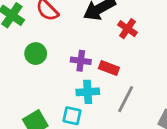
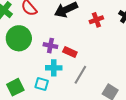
red cross: (127, 29) -> (96, 20), moved, turned 32
green circle: (36, 54) -> (19, 38), size x1.6

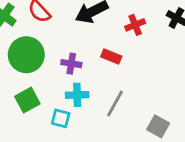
red rectangle: (70, 52) -> (111, 57), moved
green square: (15, 87) -> (27, 100), moved

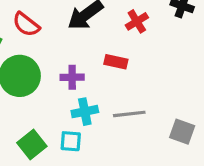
green square: (27, 100) -> (32, 145), moved
gray line: (115, 103) -> (129, 114), turned 64

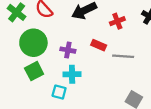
gray line: (129, 114) -> (123, 56), moved
green square: (32, 145) -> (34, 71), moved

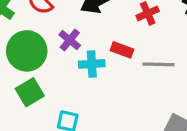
purple cross: (68, 50) -> (70, 40), moved, turned 32
cyan cross: (72, 74) -> (92, 64), moved

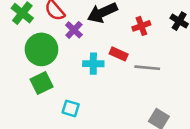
purple cross: (70, 40) -> (74, 30), moved

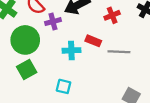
purple cross: (74, 30) -> (53, 22), turned 35
cyan square: (71, 108) -> (64, 86), moved

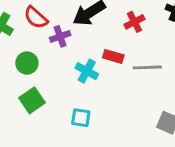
green circle: (25, 40) -> (27, 63), size x0.6
cyan cross: (71, 50) -> (87, 71), turned 36

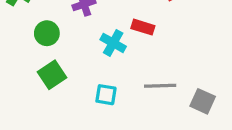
gray line: (147, 67) -> (160, 86), moved

